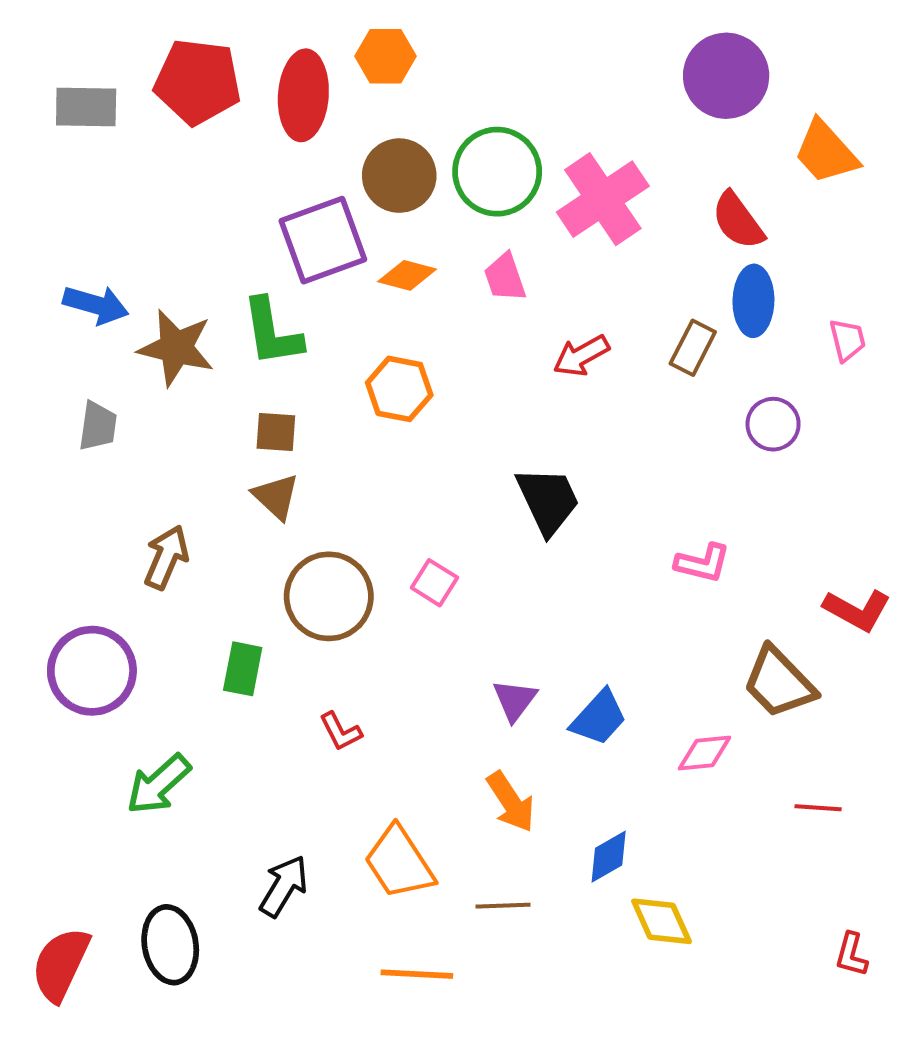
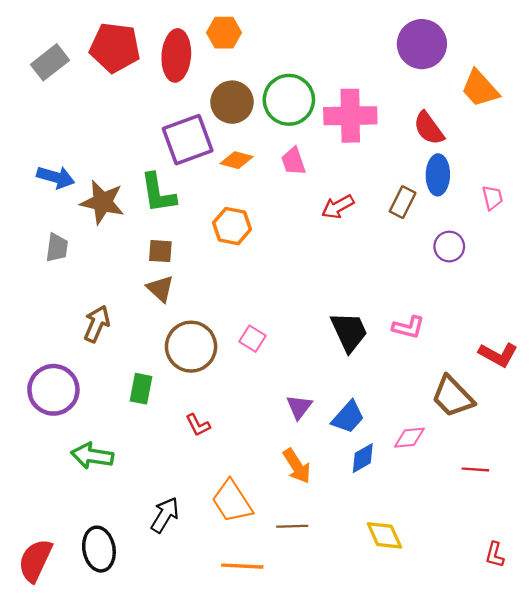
gray rectangle: (86, 107) -> (50, 62), turned -39
pink cross: (603, 199) -> (350, 116), turned 33
black trapezoid: (548, 500) -> (349, 332), moved
green arrow: (158, 784) -> (92, 456), turned 51
blue diamond: (609, 857) -> (363, 458), moved

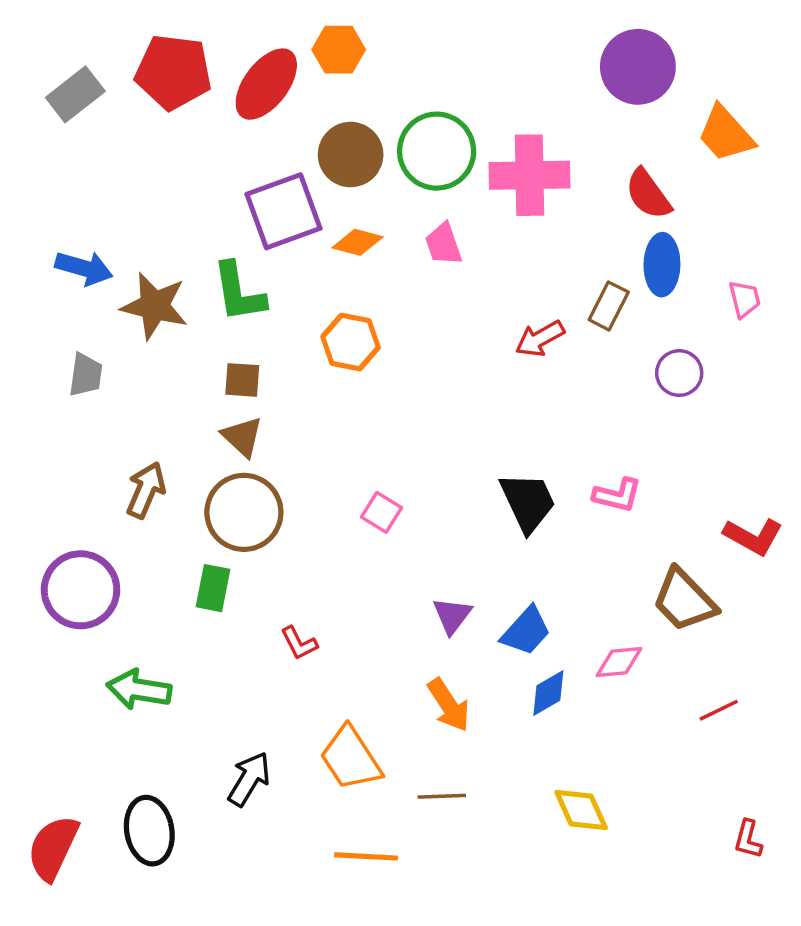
red ellipse: (176, 55) -> (266, 84), turned 33
red arrow: (338, 207) -> (540, 339), moved
brown circle: (191, 347) -> (244, 512), moved
red line: (475, 469) -> (719, 710), turned -30

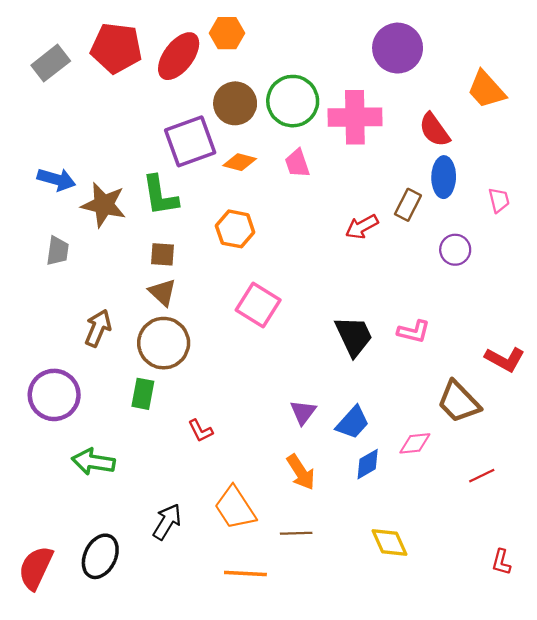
purple circle: (638, 67) -> (398, 48), moved
pink square: (382, 512) -> (258, 305), moved, size x1.6
black ellipse: (149, 831) -> (100, 556), turned 36

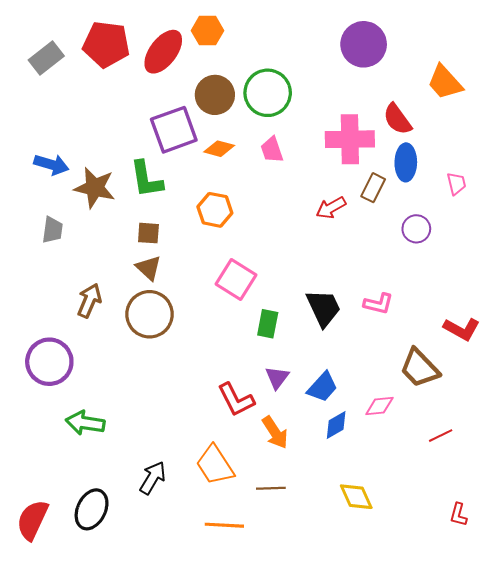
pink cross: (355, 117) -> (350, 139), moved
green rectangle: (143, 394) -> (268, 324), moved
red L-shape: (200, 431) -> (236, 400), moved, size x1.6

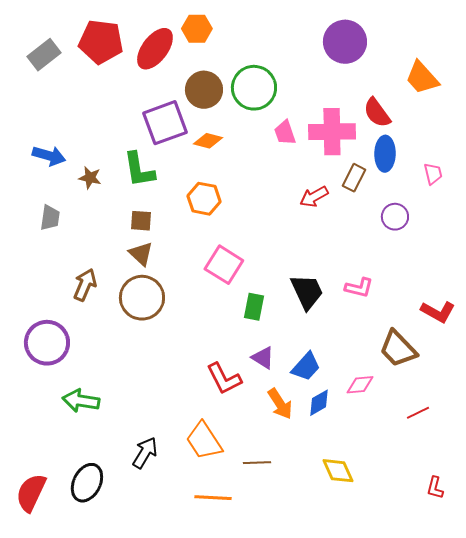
pink trapezoid: (272, 150) -> (285, 133), moved
brown star: (95, 188) -> (90, 178), size x0.6
purple triangle: (277, 378) -> (263, 358), turned -35
orange arrow: (275, 432) -> (280, 404), moved

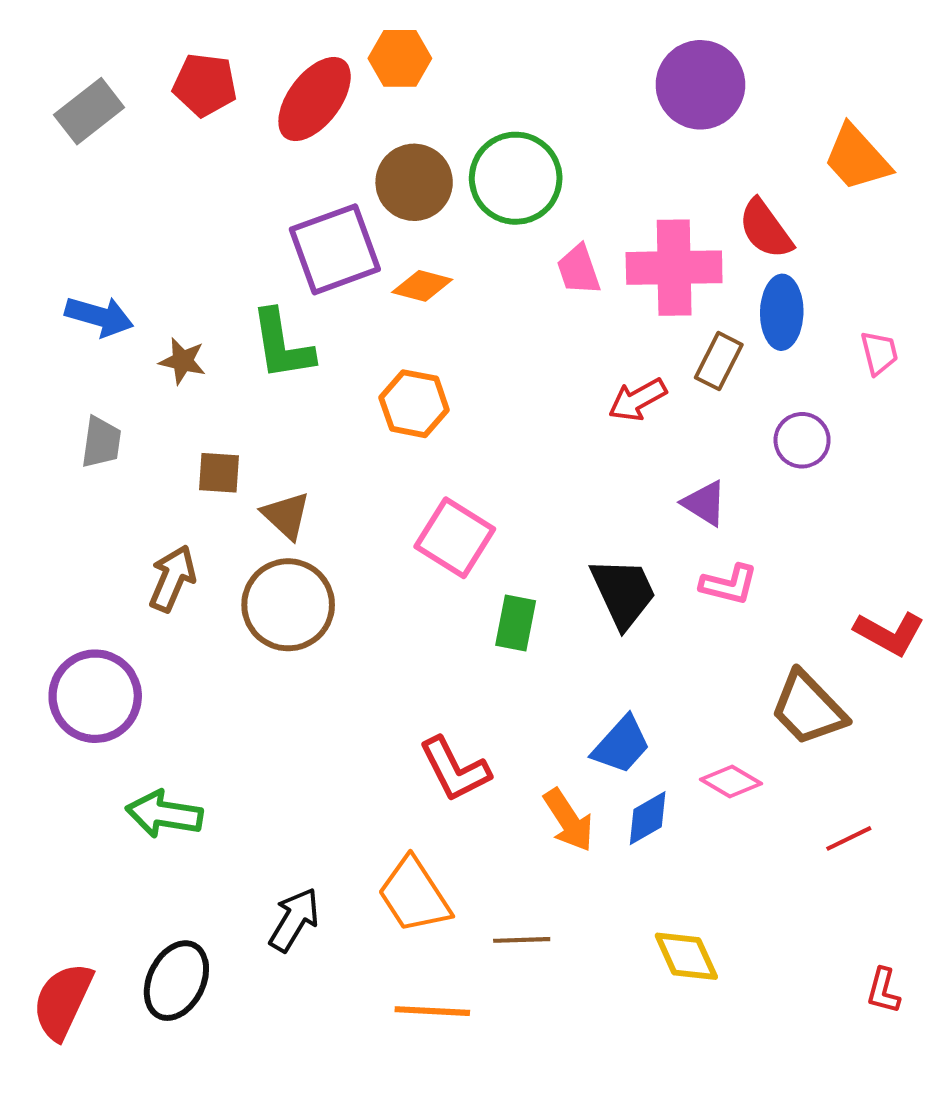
red pentagon: (101, 42) -> (205, 85), size x0.7
brown square: (141, 221) -> (219, 473), moved
purple triangle: (263, 358) -> (705, 503), moved
pink diamond: (360, 385) -> (731, 782), turned 36

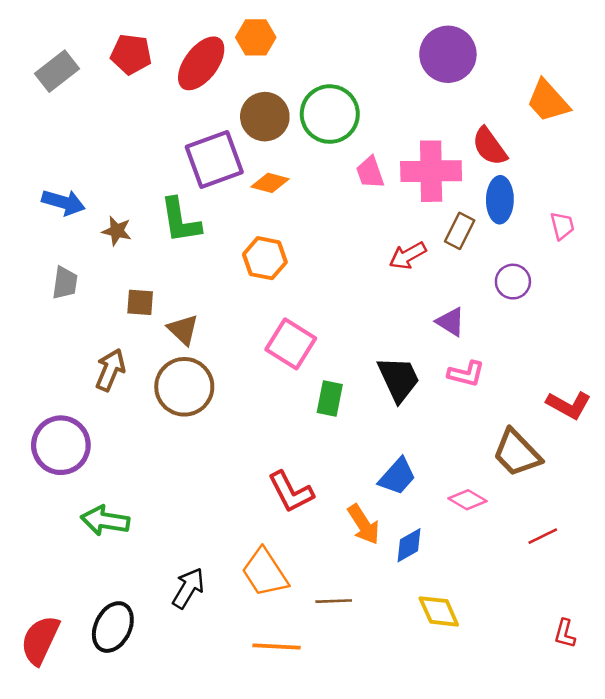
blue diamond: (648, 818) -> (409, 545), moved

